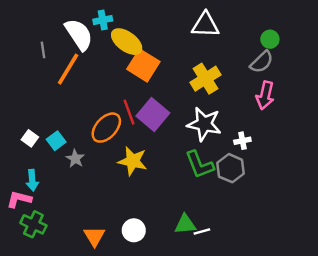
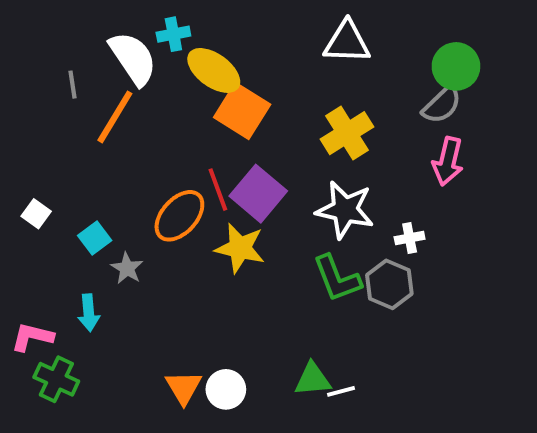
green circle: (270, 39) -> (456, 66), size x1.5
white square: (30, 138) -> (36, 214), moved
yellow star: (133, 161) -> (240, 248), moved
cyan arrow: (32, 180) -> (89, 313), moved
orange triangle: (94, 236) -> (184, 387), moved

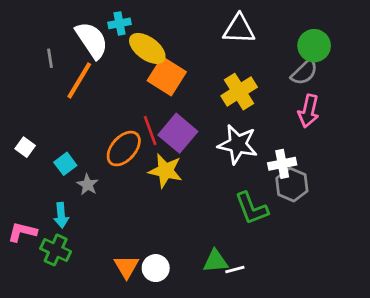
white cross: (410, 238) -> (282, 164), size x1.4
green L-shape: (337, 278) -> (252, 208), moved
gray hexagon: (389, 284) -> (292, 185), moved
green cross: (56, 379) -> (56, 250), moved

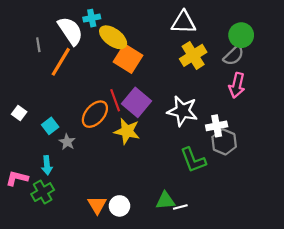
yellow cross: (239, 92) -> (193, 55), moved
green cross: (56, 250) -> (43, 192), turned 35

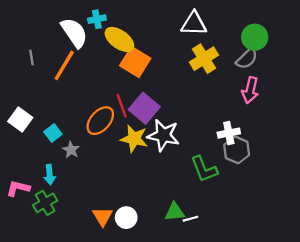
gray line: (38, 45) -> (32, 57), moved
white star: (182, 111) -> (163, 135), moved
white square: (19, 113) -> (20, 119), size x1.5

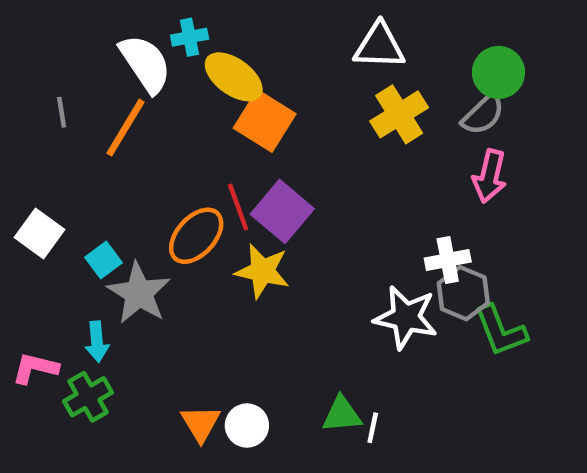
white star: (163, 135) -> (406, 317), moved
gray star: (71, 150) -> (139, 293), size x1.8
green L-shape: (204, 169) -> (501, 331), moved
white line: (190, 219) -> (373, 428), turned -63

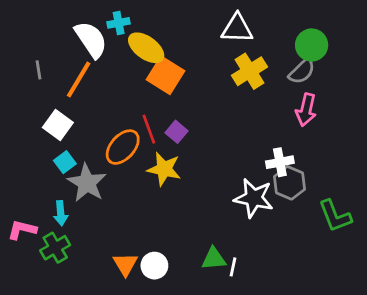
purple square: (282, 211) -> (176, 132), size x0.6
white square: (39, 234) -> (58, 125), moved
green L-shape: (501, 331) -> (335, 216), moved

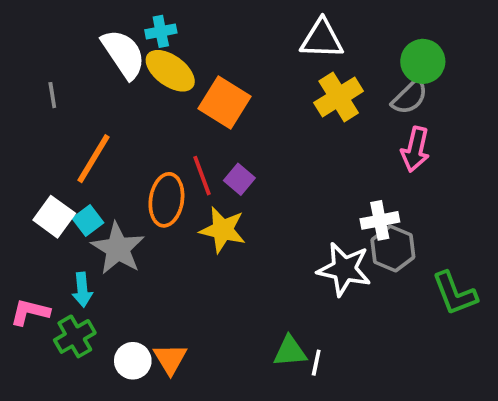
yellow ellipse: (146, 48) -> (170, 71), moved
orange line: (79, 79) -> (93, 159), moved
white square: (58, 125) -> (54, 217), moved
orange ellipse: (123, 147) -> (166, 200), turned -33
white circle: (154, 266) -> (133, 361), moved

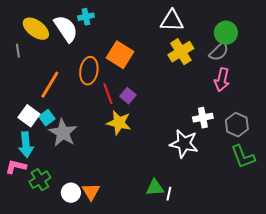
yellow ellipse: (170, 71) -> (36, 29), moved
gray line: (52, 95) -> (18, 51), moved
orange ellipse: (166, 200) -> (89, 71), moved
gray hexagon: (393, 248) -> (237, 125), moved
cyan arrow: (82, 290) -> (26, 145), moved, size x1.4

